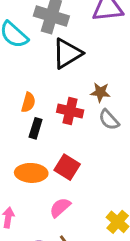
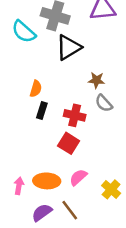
red cross: (70, 111) -> (75, 115), moved
orange ellipse: (31, 173) -> (47, 181), moved
pink semicircle: (60, 207) -> (78, 177), moved

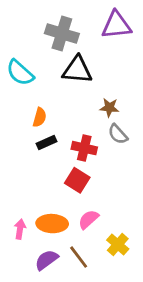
cyan semicircle: (24, 32) -> (20, 73), moved
black triangle: (69, 47) -> (77, 70), turned 36
black rectangle: (42, 111) -> (47, 143), turned 49
yellow cross: (111, 189) -> (118, 245), moved

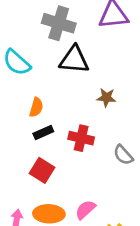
gray semicircle: (118, 134) -> (123, 155), moved
red square: (77, 180) -> (42, 170), moved

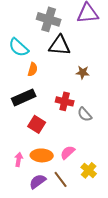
orange semicircle: (36, 107) -> (33, 69), moved
black rectangle: (43, 133) -> (24, 97), moved, size x1.6
gray semicircle: (123, 155) -> (85, 114), moved

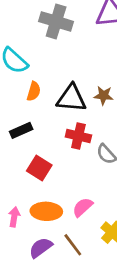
black triangle: (60, 45) -> (71, 98), moved
black rectangle: (24, 97) -> (21, 130), size x0.7

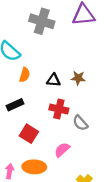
black triangle: (71, 98) -> (54, 80), size x0.6
pink semicircle: (83, 207) -> (62, 150), moved

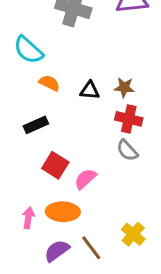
orange semicircle: (25, 75) -> (49, 83), turned -80
red cross: (59, 109) -> (129, 119), moved
pink semicircle: (62, 150) -> (85, 179), moved

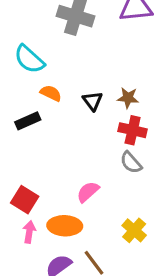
black triangle: (90, 90) -> (92, 101), turned 48
black rectangle: (36, 125) -> (28, 121), moved
red square: (55, 165) -> (25, 200), moved
yellow cross: (133, 234) -> (134, 230), moved

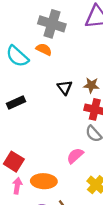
orange semicircle: (51, 93) -> (44, 49), moved
pink semicircle: (88, 192) -> (75, 156), moved

